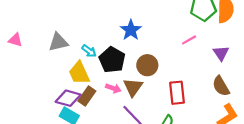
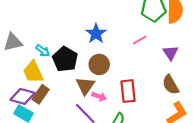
blue star: (131, 30) -> (96, 34), moved
pink arrow: (113, 88) -> (99, 96), moved

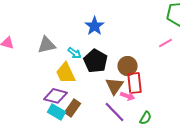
blue star: (96, 34) -> (94, 26), moved
red rectangle: (128, 91) -> (134, 83), moved
brown rectangle: (41, 94) -> (72, 108), moved

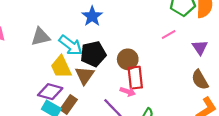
cyan arrow: (74, 53) -> (71, 45), size x1.6
black pentagon: (96, 61) -> (93, 54), turned 30
brown triangle: (114, 86) -> (85, 75), moved

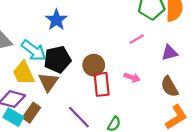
purple triangle: (200, 47) -> (170, 53), turned 49
pink arrow: (128, 92) -> (132, 78), moved

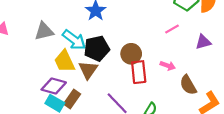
brown semicircle: (170, 87) -> (188, 85), moved

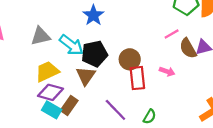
yellow trapezoid: (64, 61) -> (47, 71), moved, turned 90
brown semicircle: (188, 85) -> (188, 48), moved

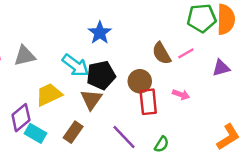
gray triangle: (41, 36) -> (25, 56), moved
brown semicircle: (188, 48) -> (162, 53), moved
purple diamond: (50, 92) -> (21, 118), moved, turned -55
cyan rectangle: (52, 110) -> (36, 133), moved

